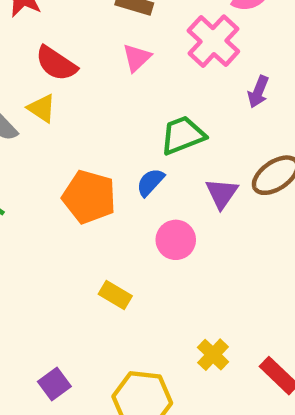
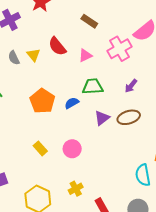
pink triangle: (137, 58) -> (85, 56), moved
red semicircle: (56, 63) -> (57, 46), moved
purple arrow: (258, 92) -> (131, 86), moved
pink circle: (176, 240) -> (72, 149), moved

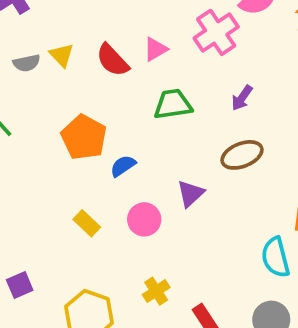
red semicircle: (57, 46) -> (113, 60), moved
gray semicircle: (14, 58) -> (27, 63), turned -72
blue semicircle: (72, 103) -> (123, 166), moved
purple triangle: (102, 118) -> (191, 194), moved

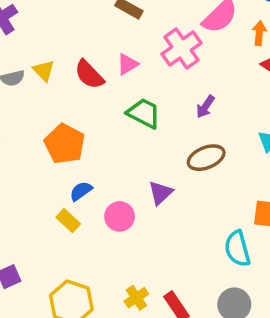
green trapezoid: (173, 104) -> (144, 113), turned 36
blue semicircle: (123, 166) -> (81, 191), moved
yellow cross: (156, 291) -> (136, 298), moved

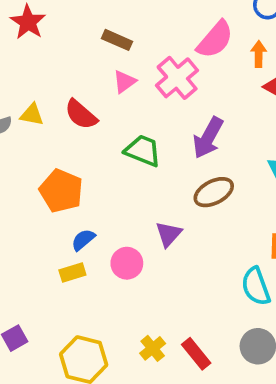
pink triangle: (127, 64) -> (124, 82), moved
yellow triangle: (44, 71) -> (32, 115), turned -30
purple arrow: (205, 107) -> (208, 138), size x1.6
yellow rectangle: (68, 221) -> (72, 272), turned -55

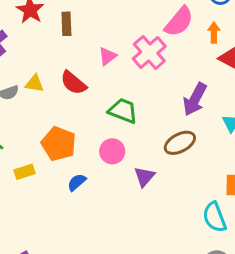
brown rectangle: (117, 40) -> (66, 24), moved, turned 65
purple arrow: (208, 138) -> (195, 99), moved
pink circle: (127, 263) -> (112, 151), moved
yellow rectangle: (72, 272) -> (25, 172), moved

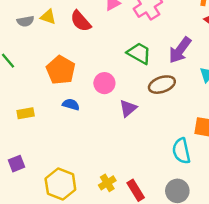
green trapezoid: (123, 111) -> (139, 53), moved
yellow rectangle: (25, 172) -> (26, 113), moved
blue semicircle: (77, 182) -> (71, 104), turned 49

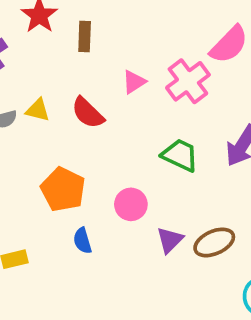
brown ellipse: (162, 85) -> (214, 242), moved
blue semicircle: (71, 104) -> (82, 241), turned -119

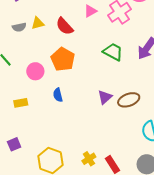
yellow triangle: (38, 110) -> (38, 23), turned -32
orange pentagon: (63, 189) -> (63, 59), moved
pink circle: (131, 204) -> (35, 71), moved

